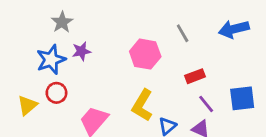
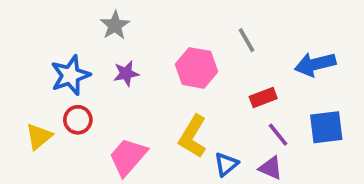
gray star: (62, 22) -> (115, 25), moved
blue arrow: (234, 29) -> (315, 64), moved
purple star: (81, 51) -> (126, 73), moved

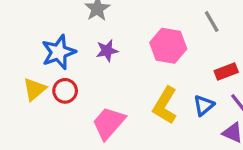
yellow triangle: (39, 136) -> (34, 89), moved
blue triangle: (226, 164) -> (204, 105), moved

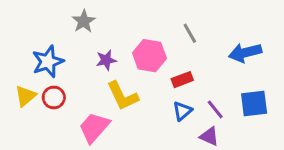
purple star: (107, 51) -> (106, 60), moved
red rectangle: (226, 72) -> (182, 80), moved
yellow L-shape: (165, 105) -> (123, 96), moved, turned -56

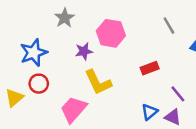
gray line: (190, 33) -> (169, 26), moved
pink hexagon: (149, 56) -> (111, 33), moved
yellow triangle: (25, 96) -> (14, 98), moved
blue triangle: (182, 111) -> (150, 112), moved

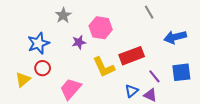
gray line: (169, 26) -> (149, 12), moved
red rectangle: (150, 68) -> (132, 56), size x1.6
yellow L-shape: (98, 82) -> (104, 67), moved

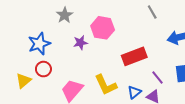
yellow L-shape: (104, 67) -> (106, 85), moved

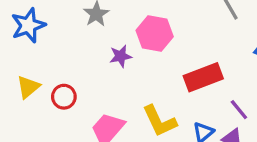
blue star: (39, 44) -> (28, 25), moved
yellow triangle: (23, 81) -> (28, 87), moved

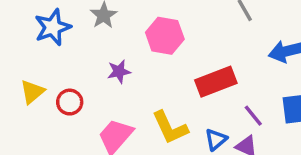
blue star: (28, 25) -> (53, 27), moved
purple star: (121, 56) -> (119, 71), moved

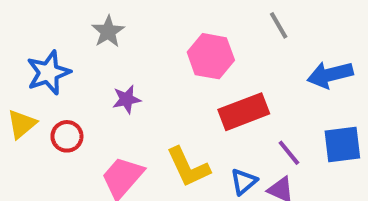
blue star: (53, 27) -> (48, 73), moved
pink hexagon: (165, 36) -> (211, 56), moved

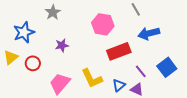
blue arrow: (330, 75) -> (149, 33), moved
blue square: (342, 145) -> (167, 67), turned -30

